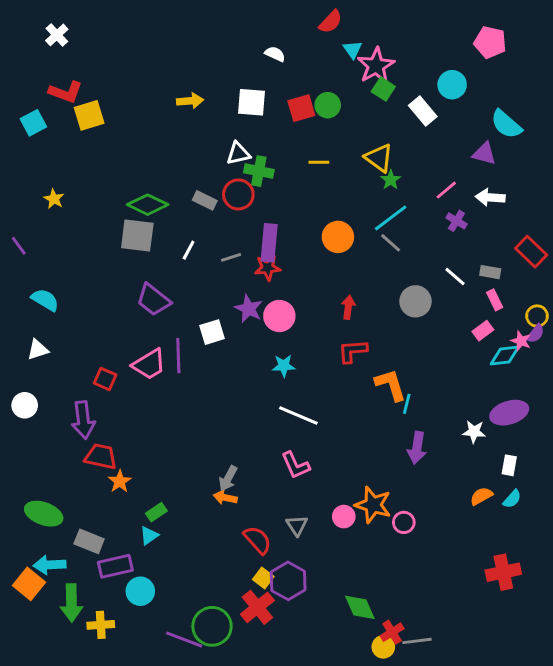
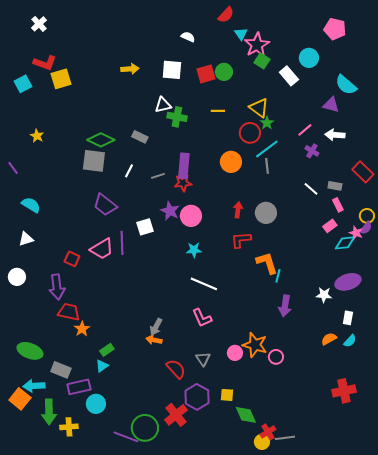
red circle: (238, 194) -> (250, 133), moved
gray line: (391, 243) -> (267, 166), turned 42
gray circle: (415, 301) -> (266, 213), moved
yellow square: (263, 578) -> (227, 395), moved, turned -32

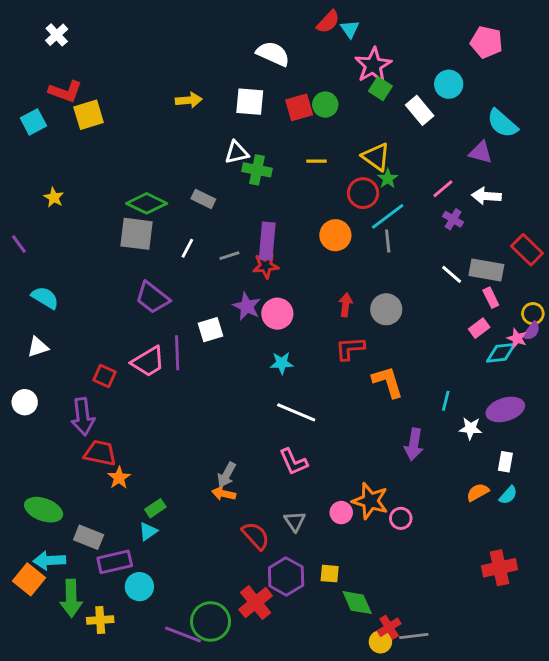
cyan triangle: (241, 34) -> (350, 29), moved
white semicircle: (188, 37) -> (273, 54), size x1.6
gray rectangle: (335, 186) -> (486, 270), size x1.6
cyan line: (278, 276) -> (446, 401), moved

